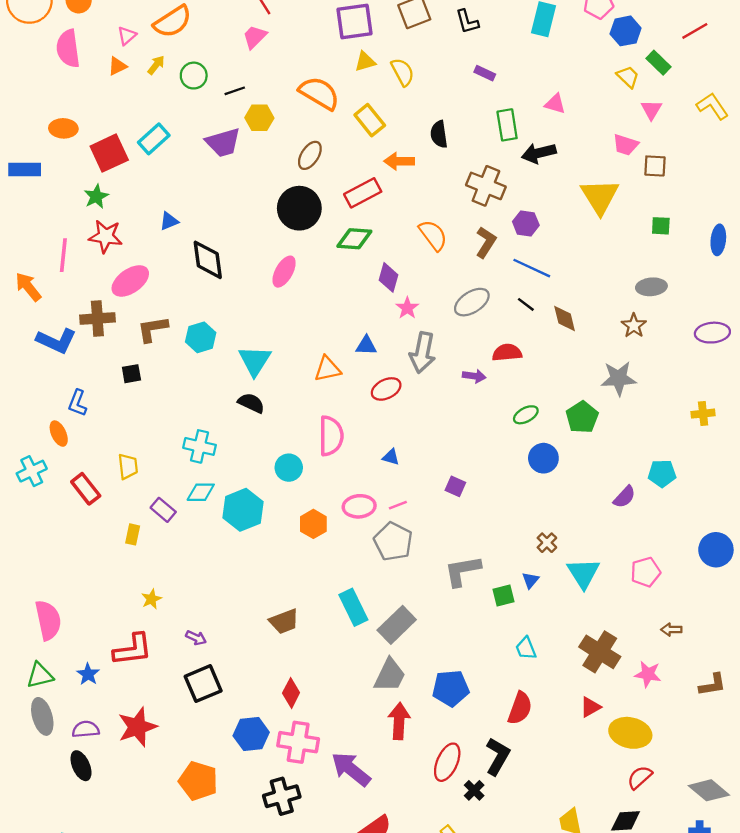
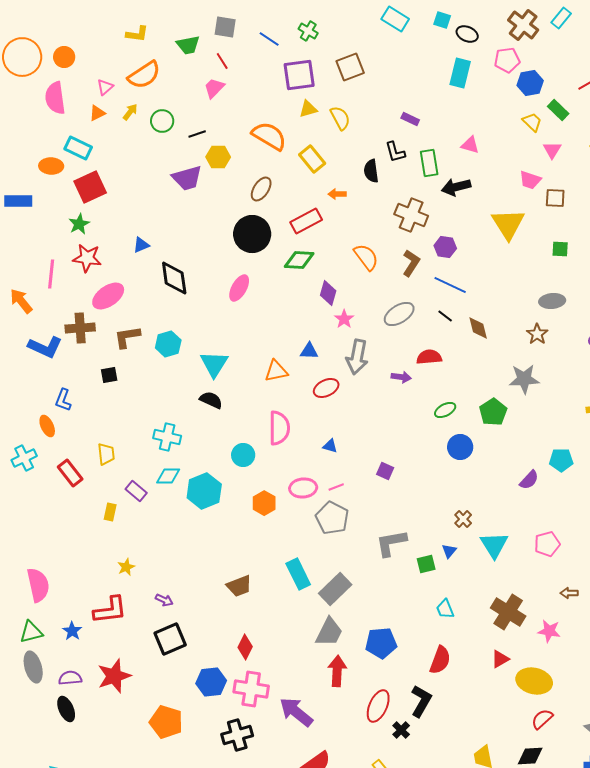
black L-shape: (467, 22) -> (395, 152), moved
cyan rectangle: (154, 139) -> (78, 148), moved, turned 68
orange arrow: (399, 161) -> (337, 194), size x0.7

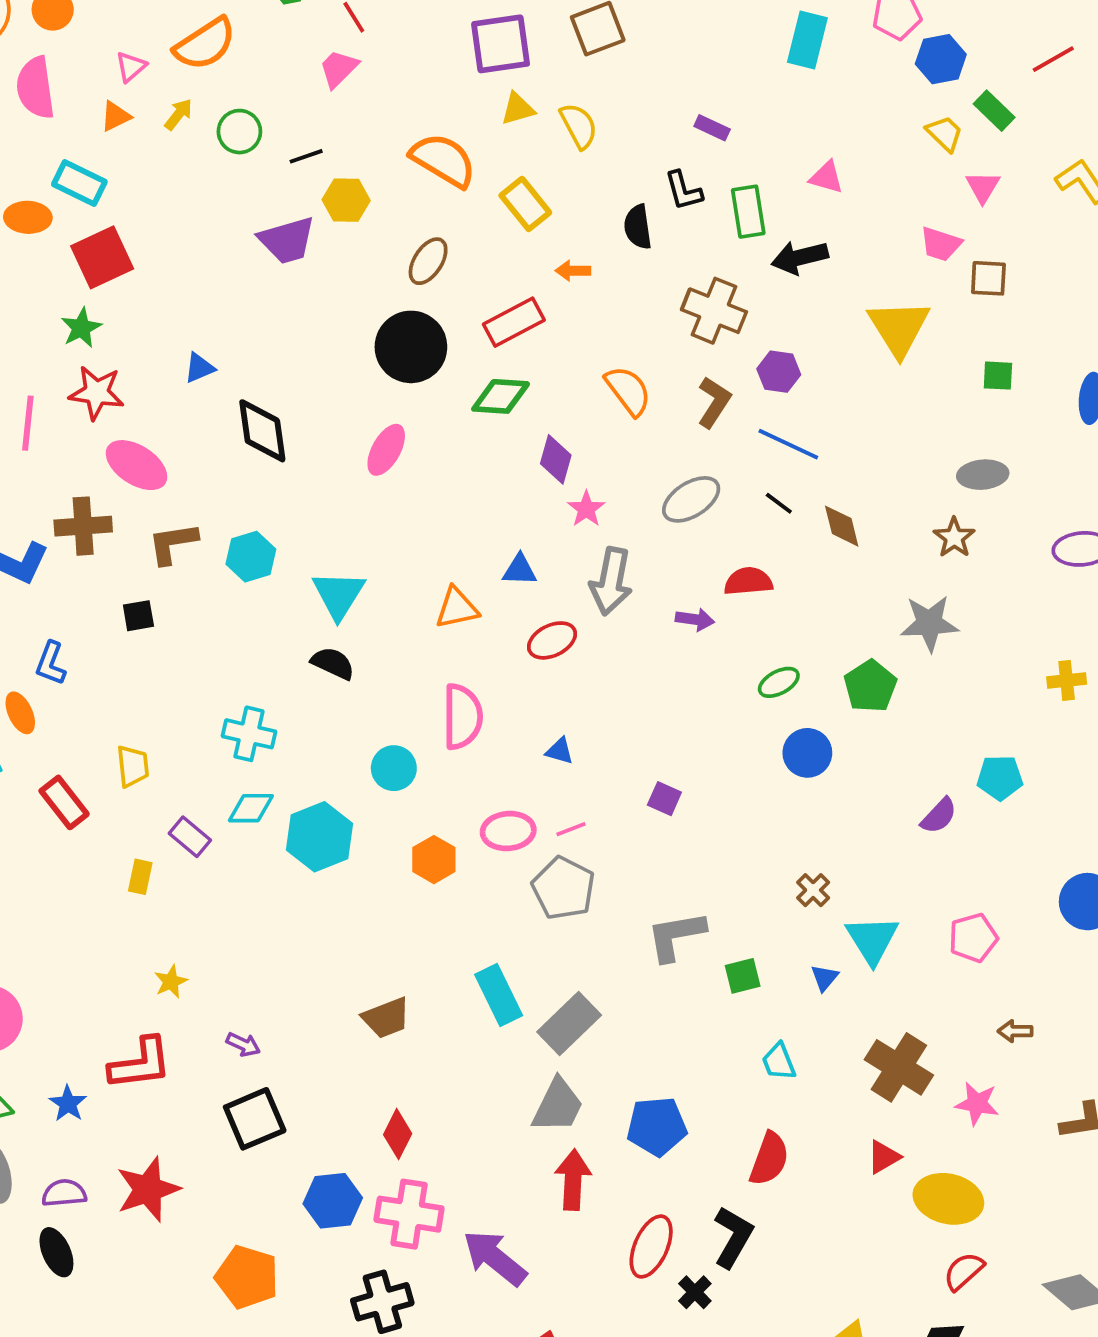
pink ellipse: (108, 296) -> (137, 465), turned 68
blue triangle: (449, 551) -> (825, 978), moved

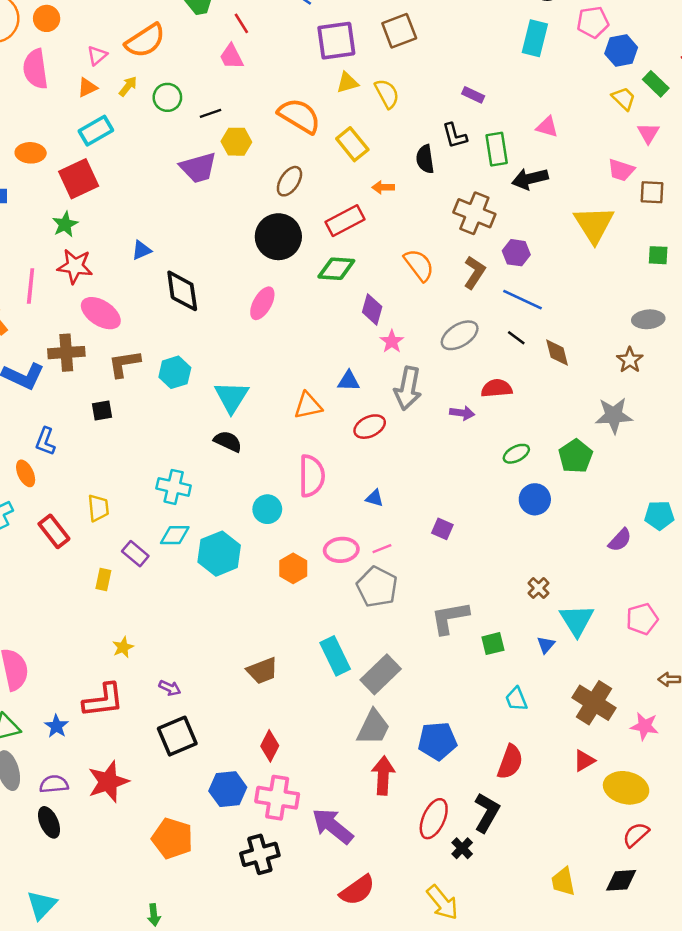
pink trapezoid: (339, 69) -> (232, 57), turned -72
cyan rectangle: (79, 183) -> (96, 131), moved, turned -56

